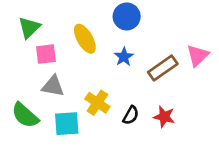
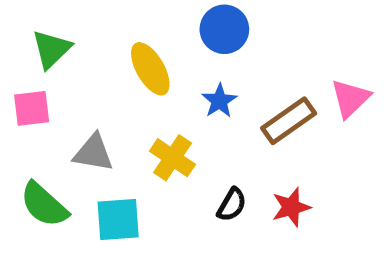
pink square: (46, 54) -> (32, 108), moved
yellow cross: (97, 103) -> (173, 158), moved
red star: (164, 117) -> (291, 207), turned -30

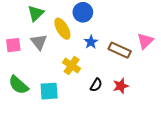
blue circle: (224, 29) -> (83, 12), moved
green triangle: (51, 49) -> (36, 13), moved
brown rectangle: (289, 121) -> (120, 50), turned 60
gray triangle: (93, 153) -> (39, 42), moved, turned 42

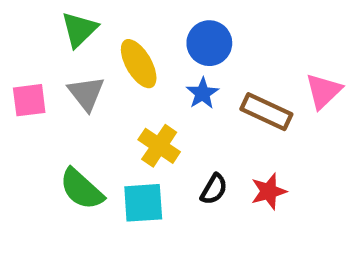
blue circle: (83, 12) -> (209, 43), moved
green semicircle: (18, 85) -> (82, 189), moved
cyan square: (49, 91) -> (143, 203), moved

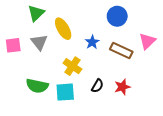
blue circle: (209, 43) -> (117, 16), moved
green semicircle: (82, 189) -> (37, 86), turned -30

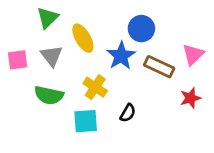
blue circle: (117, 16) -> (141, 29), moved
blue star: (92, 42) -> (121, 56), size x1.5
green semicircle: (37, 86) -> (49, 95), moved
red star: (122, 87) -> (190, 98), moved

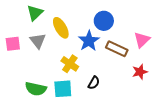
green semicircle: (49, 95) -> (36, 89), moved

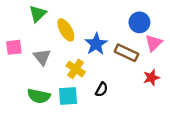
blue circle: (104, 21) -> (139, 22), moved
gray triangle: (38, 41) -> (42, 57), moved

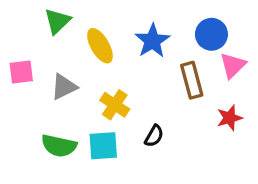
blue star: (96, 44) -> (152, 41), moved
brown rectangle: (126, 53) -> (192, 80), turned 50
gray triangle: (42, 57) -> (64, 87), turned 42

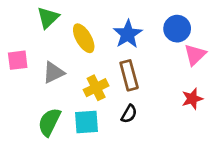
brown rectangle: (192, 80) -> (129, 75), moved
yellow cross: (115, 105) -> (96, 88), turned 30
green semicircle: (59, 146) -> (49, 122), turned 104

